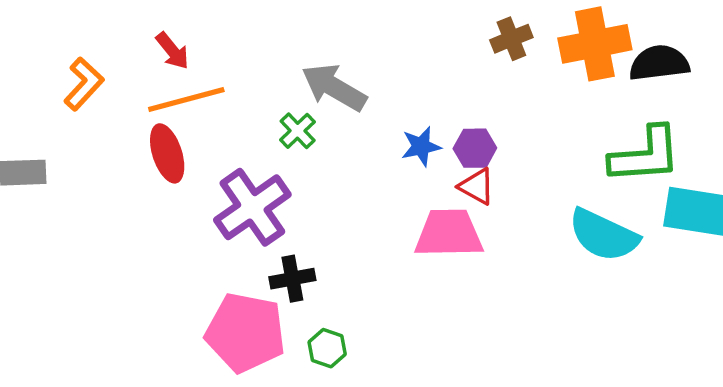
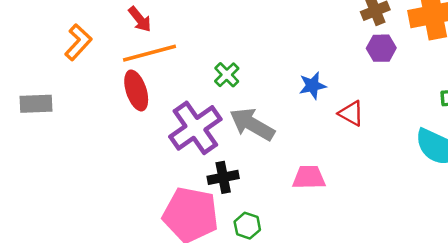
gray arrow: (334, 87) -> (252, 124), moved
purple hexagon: (475, 148) -> (381, 48), moved
pink trapezoid: (449, 233) -> (309, 177), moved, size x0.7

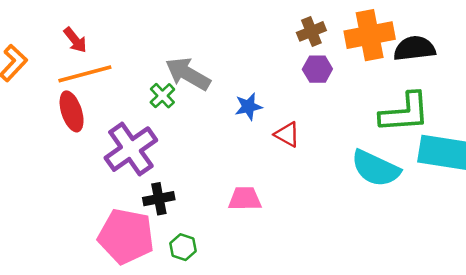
gray arrow: (252, 124) -> (188, 74), moved

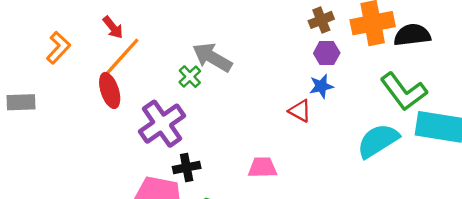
orange line: (85, 74) -> (121, 57), turned -33
blue star: (248, 107) -> (321, 86), moved
green L-shape: (405, 113) -> (404, 92), turned 57
cyan semicircle: (376, 168) -> (378, 141), turned 123

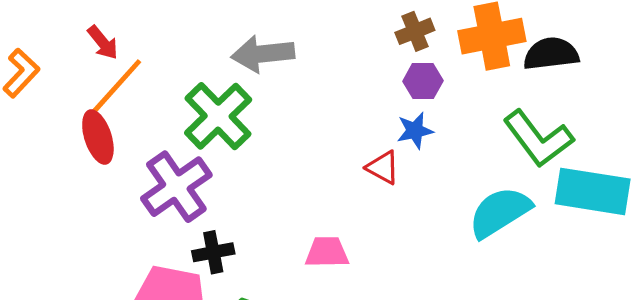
gray arrow: (212, 57) -> (263, 54), moved, turned -36
green cross: (190, 77) -> (218, 116), size x2.0

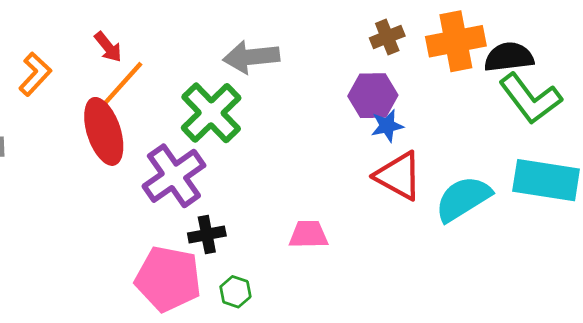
purple hexagon: (423, 81) -> (373, 96), moved, size x1.4
red ellipse: (98, 137) -> (104, 131), size x1.4
green L-shape: (538, 139) -> (530, 99), moved
red triangle: (383, 167) -> (399, 176), moved, size x1.6

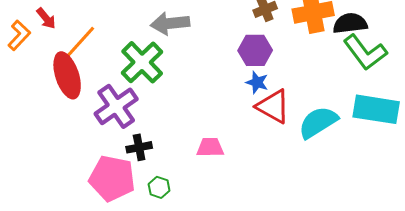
red arrow: (108, 47) -> (46, 18), moved
blue star: (387, 126) -> (257, 82), moved, turned 30

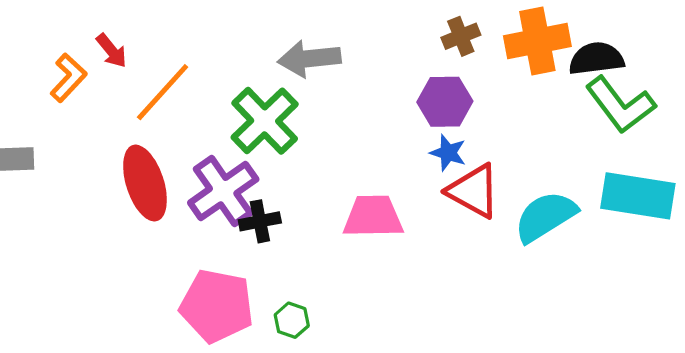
red ellipse: (67, 75) -> (145, 183), moved
black cross: (139, 147) -> (260, 221), moved
pink trapezoid: (210, 147) -> (373, 217), moved, size x1.4

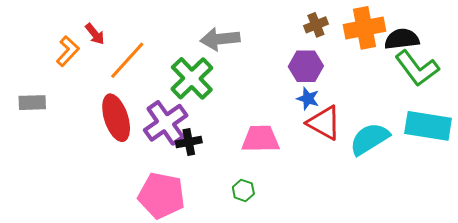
green hexagon: (292, 320) -> (243, 190), moved

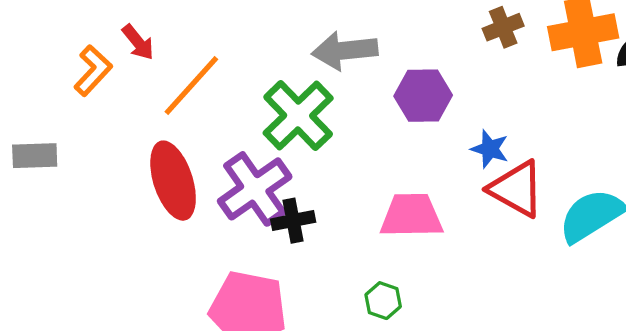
purple hexagon: (306, 66) -> (423, 96), moved

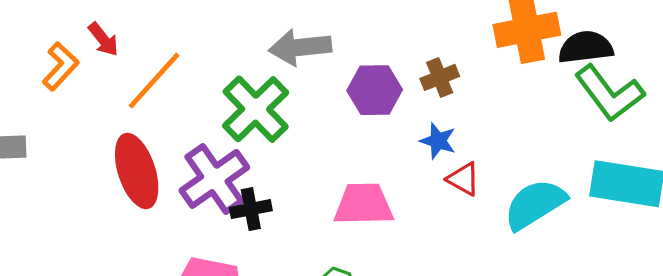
brown cross: (503, 27) -> (440, 77), moved
red triangle: (516, 189) -> (463, 179), size x0.6

